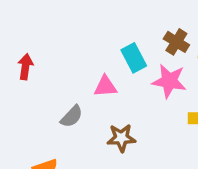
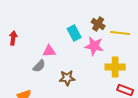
pink triangle: (105, 86) -> (49, 51), moved

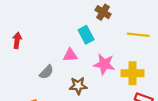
brown cross: (98, 24) -> (103, 12), moved
pink star: (94, 46) -> (104, 64), moved
pink triangle: (49, 51) -> (70, 55), moved

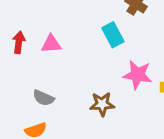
pink triangle: (70, 55) -> (51, 44), moved
gray semicircle: (46, 72) -> (43, 98), moved, turned 70

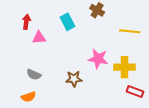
cyan rectangle: (113, 35) -> (68, 22), moved
red arrow: (19, 42) -> (26, 22), moved

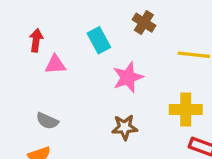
pink star: (98, 59) -> (128, 77), moved, turned -30
brown star: (74, 79) -> (125, 127), moved

